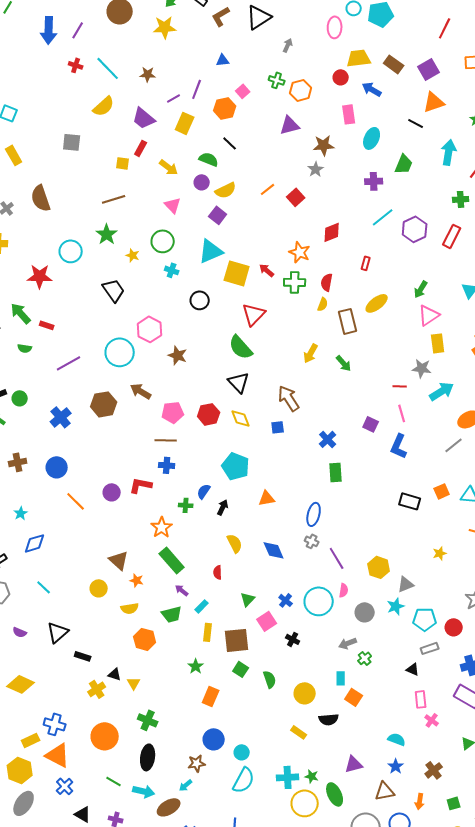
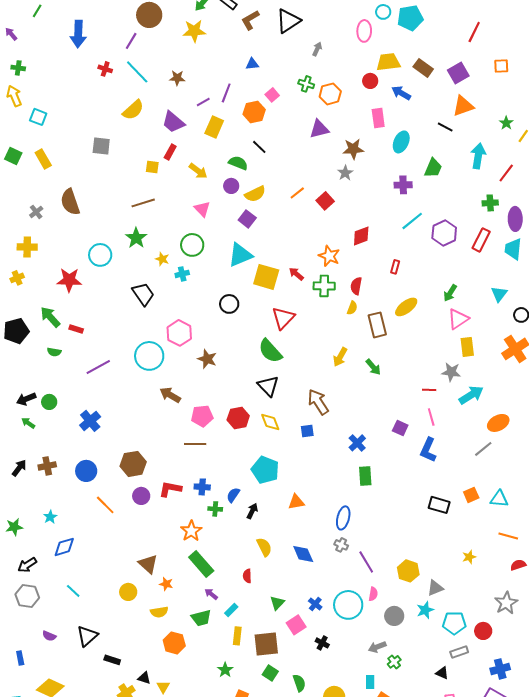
purple line: (78, 30) -> (131, 41), moved
cyan cross: (172, 270) -> (182, 274), moved, turned -32
brown hexagon: (104, 404) -> (133, 464), moved
blue cross: (167, 465) -> (202, 487), moved

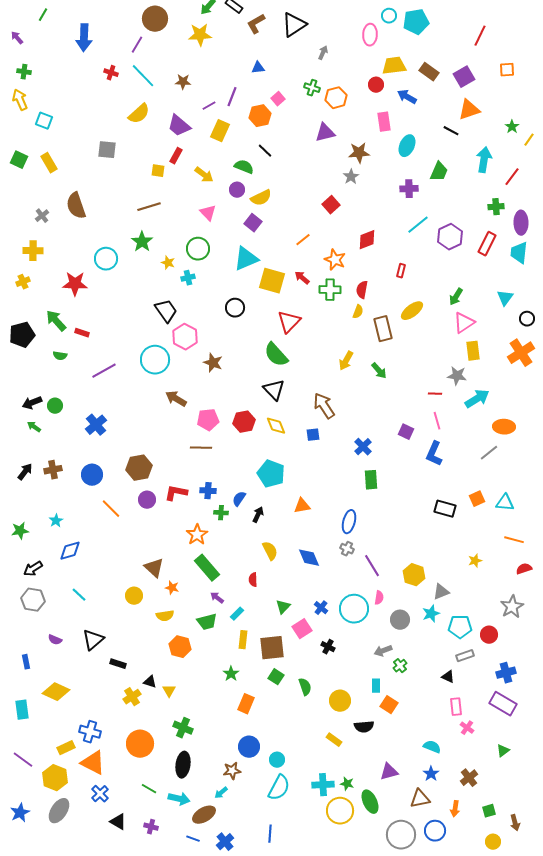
orange line: (297, 193) -> (303, 240), moved
black trapezoid: (143, 294) -> (166, 311), moved
orange ellipse: (498, 423) -> (504, 427), turned 30

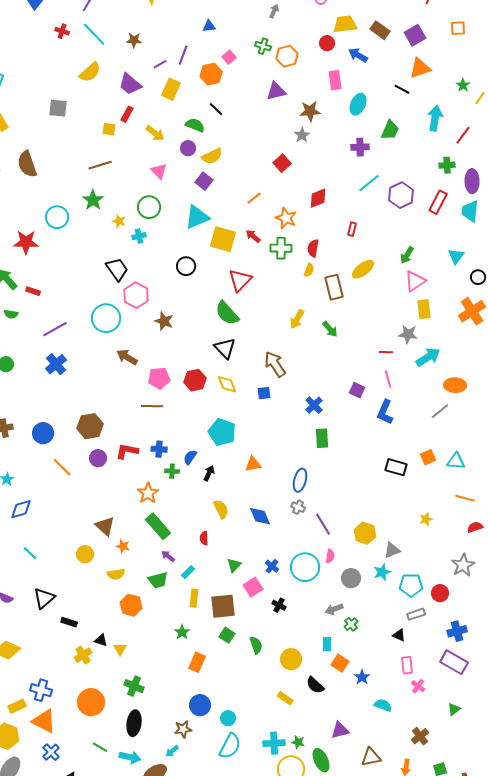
blue cross: (96, 425) -> (56, 364), moved
black semicircle: (364, 727) -> (315, 685), turned 48
blue star: (431, 774) -> (362, 677), moved

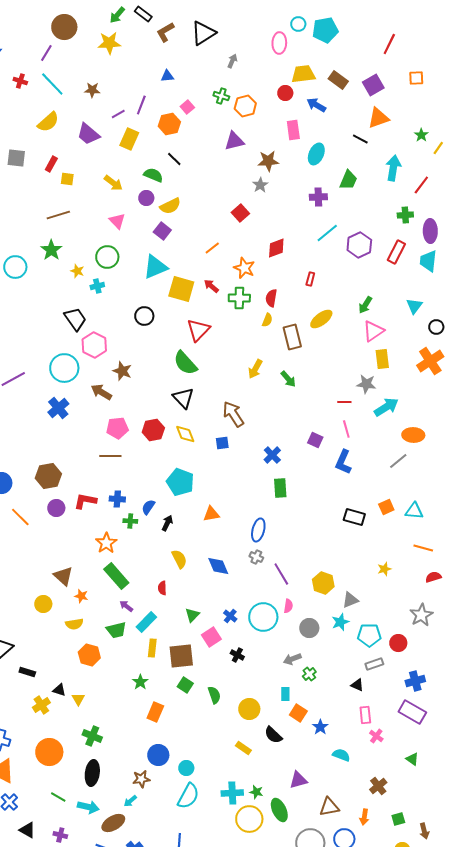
red rectangle: (127, 114) -> (51, 164), moved
brown arrow: (127, 357) -> (101, 392), moved
blue cross: (56, 364) -> (58, 408), moved
cyan rectangle: (188, 572) -> (146, 622), size x1.5
green triangle: (454, 709) -> (412, 759), turned -48

